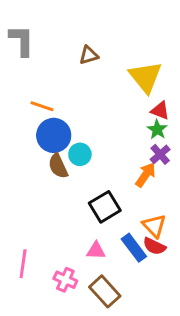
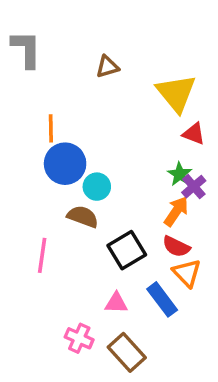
orange line: (42, 106) -> (51, 128), turned 70
green star: (157, 130) -> (180, 174), moved
brown semicircle: (58, 166) -> (83, 217), moved, turned 135
red semicircle: (154, 246) -> (176, 247), moved
pink line: (23, 264) -> (42, 255), moved

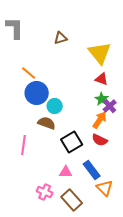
orange line: (51, 128) -> (29, 73), turned -49
red triangle: (194, 134) -> (102, 79), moved
orange triangle: (187, 273) -> (105, 188), moved

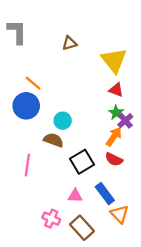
blue circle: (37, 93) -> (26, 106), moved

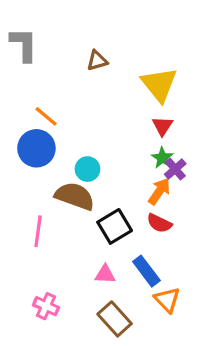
red triangle: (116, 90) -> (162, 126), turned 42
brown semicircle: (54, 140) -> (75, 196), size x1.4
pink cross: (51, 219) -> (46, 306), moved

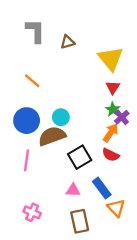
gray L-shape: (24, 45) -> (35, 31), moved
blue circle: (36, 148) -> (27, 121), moved
brown semicircle: (75, 196) -> (52, 136), turned -40
brown rectangle: (115, 319) -> (80, 221), turned 30

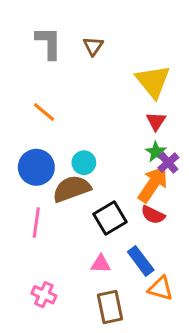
brown triangle: (67, 42) -> (93, 46), moved, turned -40
orange arrow: (111, 133) -> (153, 184), size x1.4
orange triangle: (116, 208) -> (161, 289), turned -30

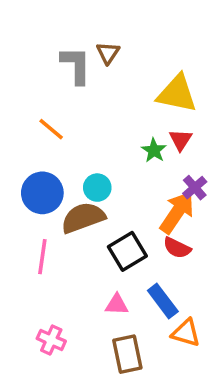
gray L-shape: (49, 43) -> (76, 65), moved
yellow triangle: (153, 81) -> (177, 94), turned -39
green star: (156, 152) -> (154, 150), moved

